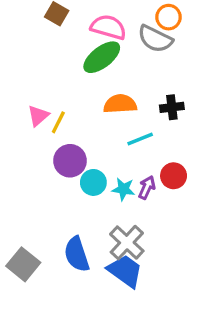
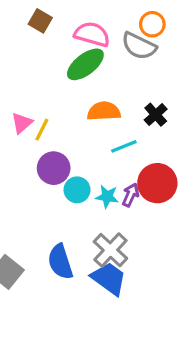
black cross: (172, 107) -> (156, 115), turned -35
red circle: (174, 176) -> (157, 183), size x1.5

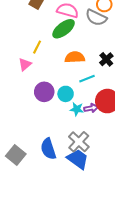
yellow line: (42, 130) -> (37, 47), moved
cyan circle: (77, 190) -> (66, 94), moved
purple arrow: (131, 195) -> (91, 108), turned 56

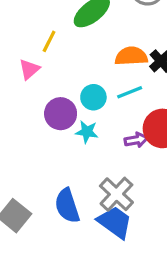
orange semicircle: (75, 57) -> (131, 56), moved
cyan circle: (66, 94) -> (93, 97), moved
cyan star: (77, 109) -> (87, 132), moved

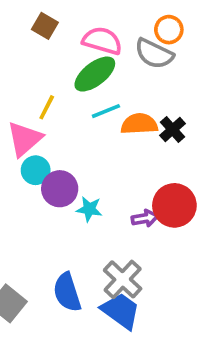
pink triangle: (29, 69) -> (25, 139), size x1.5
cyan line: (130, 92) -> (106, 111), moved
cyan circle: (93, 97) -> (36, 170), moved

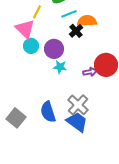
black cross: (173, 130) -> (76, 31), moved
pink triangle: (25, 139) -> (25, 29), turned -35
purple circle: (60, 189) -> (54, 49), moved

